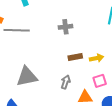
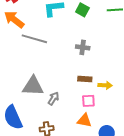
pink square: (100, 81) -> (88, 101), moved
gray arrow: (66, 82) -> (53, 98), moved

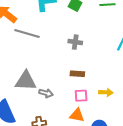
yellow arrow: (105, 85) -> (106, 92), moved
gray arrow: (53, 98) -> (46, 93), turned 72

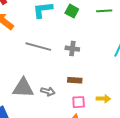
gray line: (27, 33) -> (38, 47), moved
gray arrow: (46, 93) -> (48, 91), moved

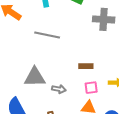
gray cross: (72, 49) -> (104, 19), moved, size x1.5
gray arrow: (48, 91) -> (59, 89), moved

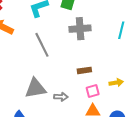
gray cross: (104, 19) -> (80, 29), moved
gray line: (47, 35) -> (42, 45), turned 60

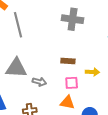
gray line: (42, 45) -> (18, 25), moved
yellow arrow: (116, 83) -> (93, 72), moved

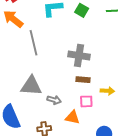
gray cross: (73, 19) -> (79, 56), moved
orange triangle: (67, 102) -> (72, 117), moved

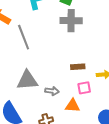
gray cross: (79, 56) -> (71, 21), moved

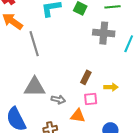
gray cross: (71, 21) -> (104, 33), moved
brown rectangle: (78, 67) -> (86, 77), turned -64

